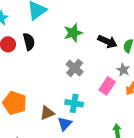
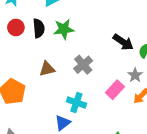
green star: (73, 33) -> (64, 29), moved
brown triangle: (47, 113) -> (47, 69), moved

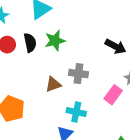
gray cross: (83, 65) -> (78, 74), turned -36
brown triangle: (47, 69) -> (53, 84), moved

